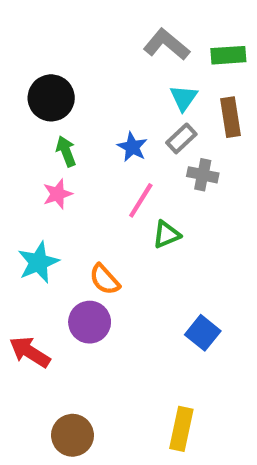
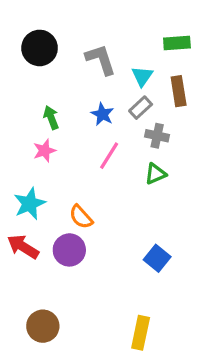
gray L-shape: (166, 45) -> (101, 60), moved, turned 32
black circle: (51, 98) -> (40, 48), moved
green triangle: (166, 235) -> (155, 174), moved
red arrow: (30, 352) -> (23, 247), moved
brown circle: (72, 435) -> (43, 326), moved

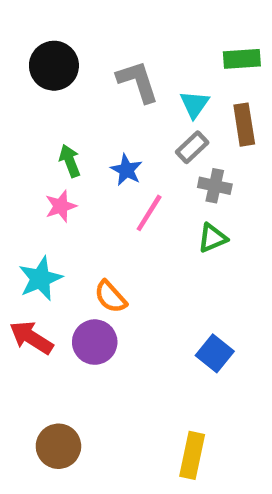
blue star: (102, 114) -> (126, 170), moved

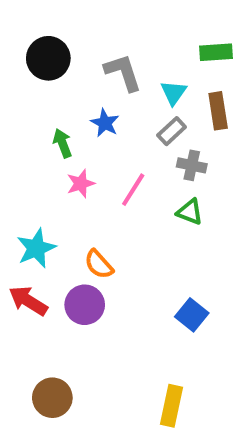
blue star: (126, 170) -> (105, 123), moved
pink star: (61, 206) -> (81, 184), moved
green triangle: (212, 238) -> (190, 212), turned 44

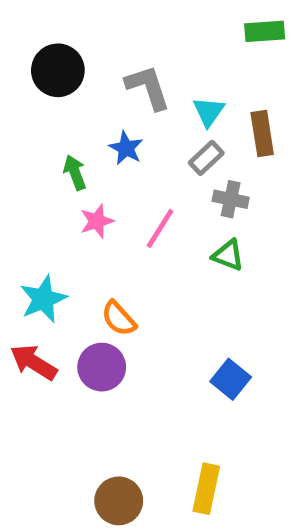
green rectangle: (216, 52) -> (265, 31), moved
brown circle: (52, 398) -> (119, 501), moved

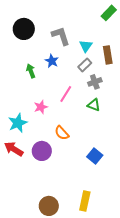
green rectangle: (265, 31) -> (109, 13), turned -42
gray cross: (231, 199) -> (95, 82), turned -32
pink star: (97, 221) -> (41, 107), moved
orange semicircle: (119, 318) -> (62, 133), moved

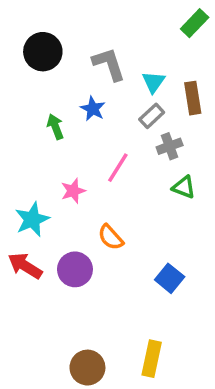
green triangle: (94, 105) -> (184, 187), moved

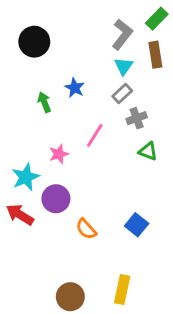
gray L-shape: (109, 64) -> (122, 34), moved, turned 56
brown rectangle: (193, 98) -> (155, 55), moved
orange semicircle: (111, 237) -> (86, 229), moved
purple circle: (75, 269) -> (56, 199), moved

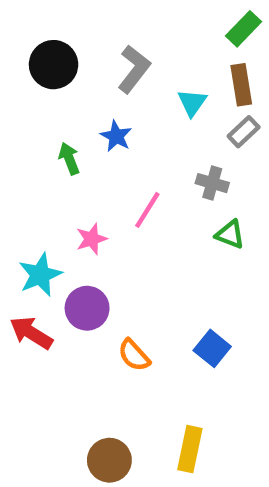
gray L-shape: (122, 34) -> (134, 69), moved
gray rectangle: (122, 94) -> (244, 132), moved
gray cross: (137, 118) -> (212, 183), turned 36

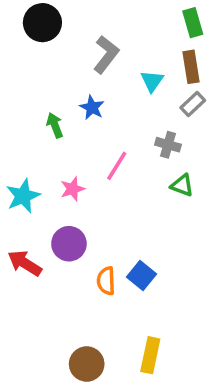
green rectangle: (244, 29) -> (193, 23), turned -60
black circle: (54, 65) -> (42, 23), moved
cyan star: (40, 275) -> (23, 196), moved
blue square: (212, 348) -> (141, 276), moved
orange semicircle: (134, 355) -> (106, 281), turned 40

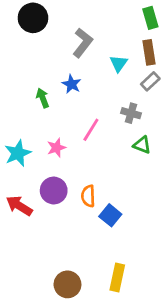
orange semicircle: (106, 281) -> (88, 196), moved

